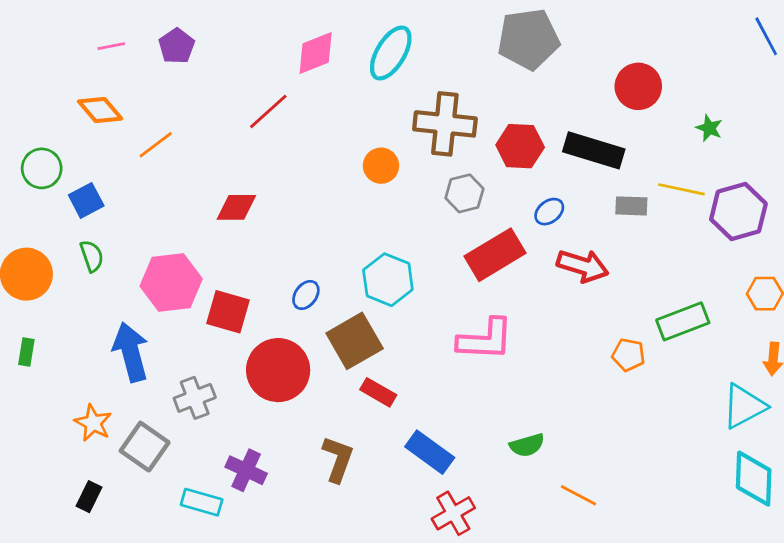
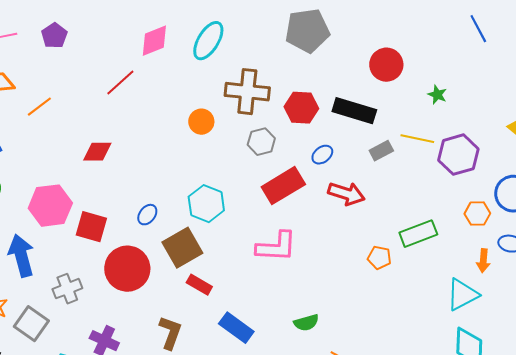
gray rectangle: (631, 206) -> (381, 151), turned -30

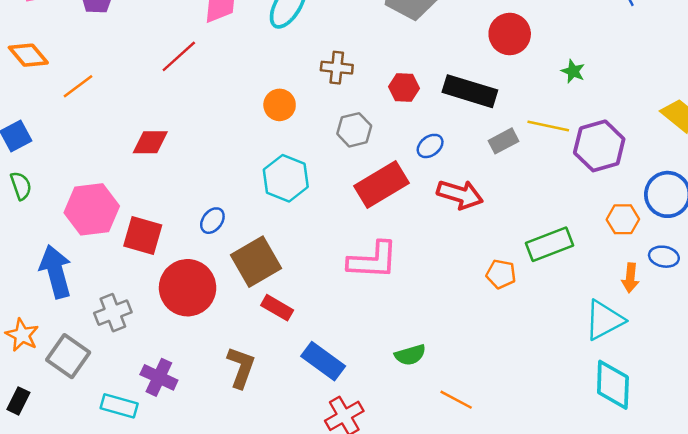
brown cross: (247, 92) -> (337, 68), size x0.6
red hexagon: (301, 108) -> (404, 87), size x0.7
cyan hexagon: (206, 204) -> (286, 178), moved

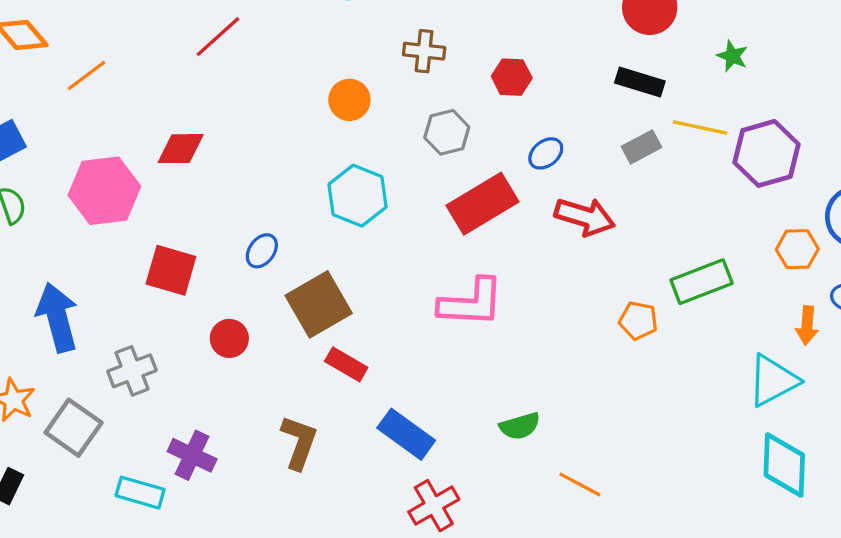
black rectangle: (470, 91) -> (640, 82), moved, size x0.7
pink hexagon: (92, 209) -> (104, 191), moved
red circle: (188, 288) -> (229, 338), size x0.5

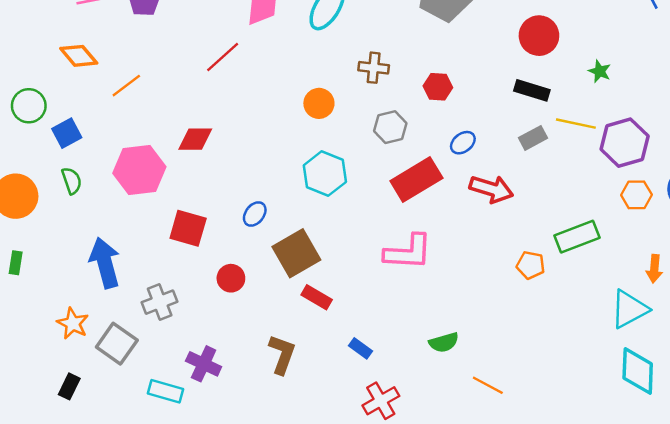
orange hexagon: (797, 249) -> (636, 195), moved
blue rectangle: (406, 434) -> (361, 348), size x0.6

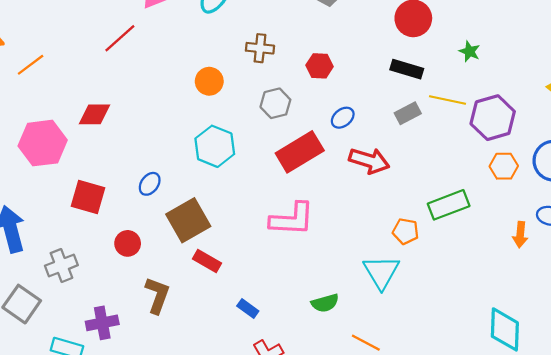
cyan triangle: (629, 309) -> (381, 272), moved, turned -33
brown L-shape: (282, 354) -> (157, 295), moved
purple cross: (204, 364) -> (102, 323), turned -36

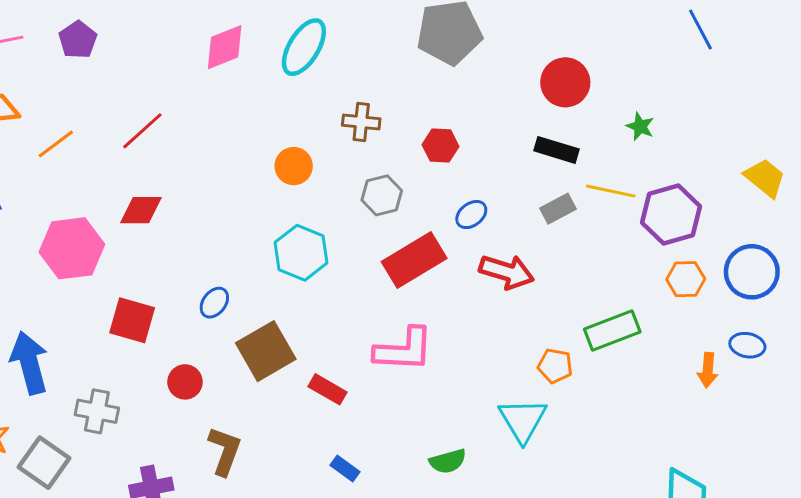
red line: (120, 38) -> (142, 131), moved
red rectangle: (207, 261) -> (327, 389), moved
gray cross: (61, 265) -> (97, 411), turned 32

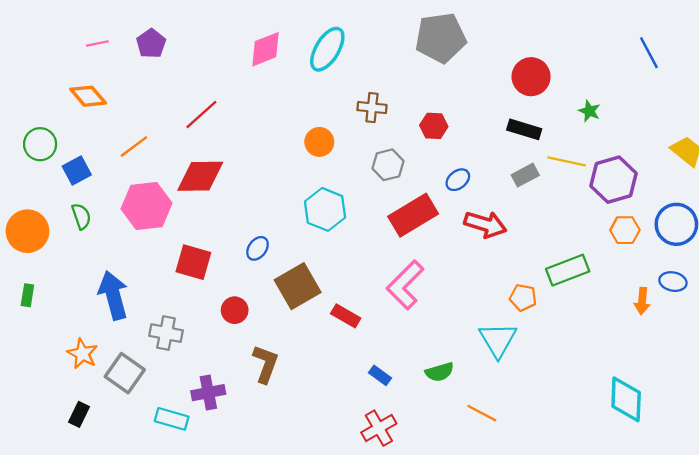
blue line: (700, 30) -> (649, 53), moved
orange line: (56, 144) -> (134, 146), moved
red diamond: (141, 210) -> (200, 176), size x1.4
pink L-shape: (404, 350) -> (405, 285), turned 132
blue rectangle: (345, 469) -> (380, 375), moved

